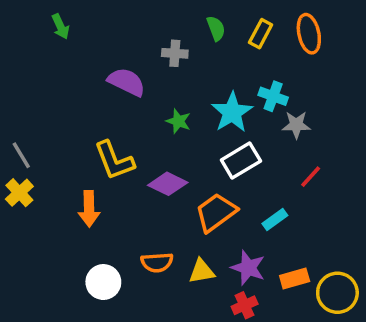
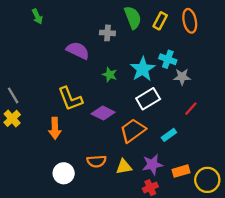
green semicircle: (216, 28) -> (133, 18), size x1.5
purple star: (248, 268) -> (152, 165), turned -30

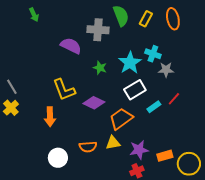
gray cross: (107, 33) -> (98, 30), size x1.5
cyan rectangle: (169, 135) -> (154, 107), moved
yellow triangle: (124, 167) -> (113, 143), moved

